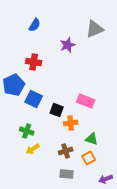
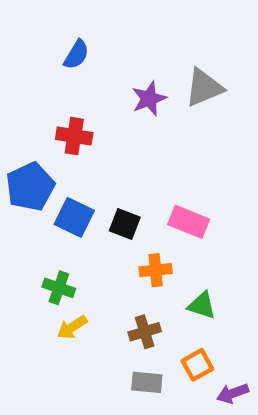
gray triangle: (95, 29) -> (204, 88), moved
black square: (57, 110) -> (125, 224), moved
orange square: (89, 158) -> (197, 365), moved

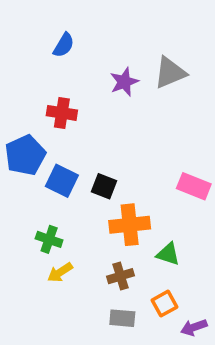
pink rectangle: (189, 222) -> (194, 186), moved
orange cross: (156, 270) -> (130, 225), size x1.5

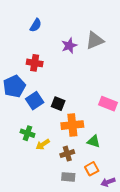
blue square: (62, 181) -> (35, 101), turned 30
yellow arrow: (60, 272) -> (43, 144), moved

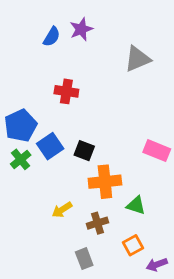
purple star: (69, 46) -> (81, 29), moved
red cross: (35, 63) -> (66, 91), moved
green cross: (28, 133) -> (21, 159), moved, turned 32
gray rectangle: (68, 177) -> (84, 259), moved, turned 64

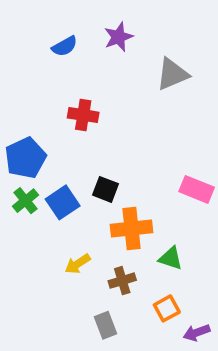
purple star: (81, 29) -> (118, 37), moved
blue semicircle: (52, 37) -> (65, 46), turned 30
blue square: (50, 146) -> (63, 202), moved

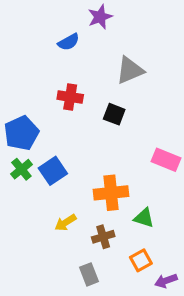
purple star: (118, 37) -> (100, 17), moved
blue semicircle: (65, 46) -> (69, 42), moved
gray triangle: (172, 74) -> (130, 70), moved
black square: (105, 189) -> (114, 114), moved

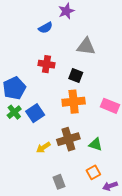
gray triangle: (130, 70) -> (86, 46), turned 30
orange cross: (111, 193) -> (74, 102), moved
brown cross: (103, 237) -> (68, 139), moved, size x1.5

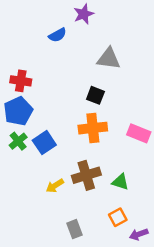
red cross: (47, 64) -> (21, 81), moved

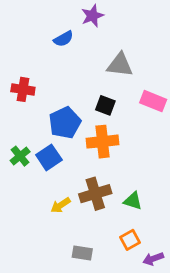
blue pentagon: (18, 111) -> (65, 123), moved
pink rectangle: (139, 133) -> (153, 101), moved
gray rectangle: (75, 229) -> (82, 253), turned -60

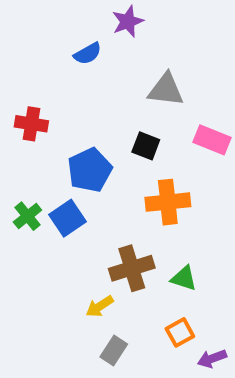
orange cross: (103, 142) -> (168, 202), moved
yellow arrow: (61, 205) -> (100, 306), moved
gray rectangle: (82, 253) -> (114, 350), turned -66

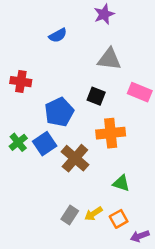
purple star: (128, 21) -> (104, 14), moved
brown cross: (132, 268) -> (75, 158), moved, turned -32
yellow arrow: (100, 306) -> (93, 214), moved
gray rectangle: (114, 350) -> (70, 215), moved

